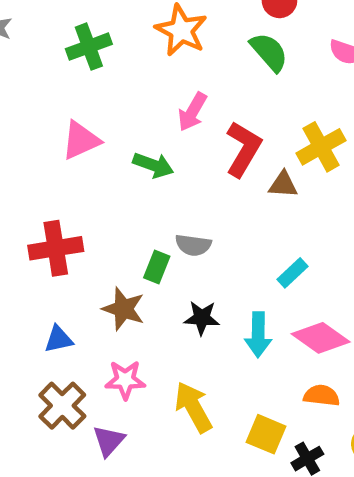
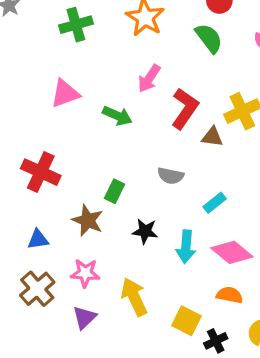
gray semicircle: (193, 245) -> (171, 176), moved
red cross: (56, 248) -> (41, 172), turned 30
purple triangle: (109, 441) -> (84, 317), moved

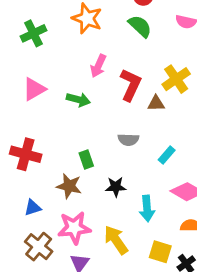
green rectangle: (114, 191) -> (86, 159), turned -36
cyan arrow: (186, 247) -> (147, 209), moved
pink star: (85, 273) -> (74, 228), size x1.4

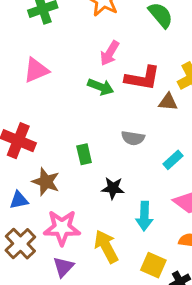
red L-shape: (131, 85) -> (142, 78), turned 68
green arrow: (78, 100) -> (101, 87), moved
brown star: (69, 186) -> (46, 182), moved

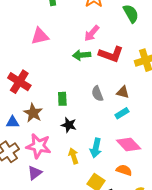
green arrow: (101, 87) -> (82, 55), turned 144
brown triangle: (168, 102) -> (123, 92), moved
gray semicircle: (133, 138) -> (97, 94), turned 49
black star: (113, 188) -> (69, 125), moved
yellow arrow: (106, 246) -> (73, 156), moved, size x0.7

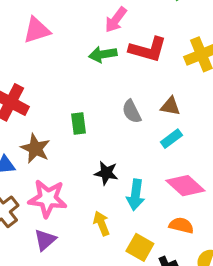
black star: (69, 125) -> (106, 173), moved
yellow arrow: (73, 156) -> (101, 223), moved

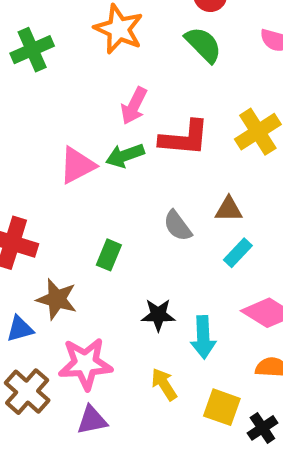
pink triangle: (37, 30) -> (77, 165), moved
green rectangle: (79, 124) -> (109, 255), turned 40
purple triangle: (45, 240) -> (92, 420), turned 40

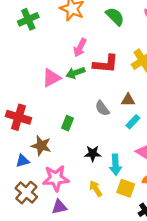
yellow square: (222, 407) -> (126, 188), moved

